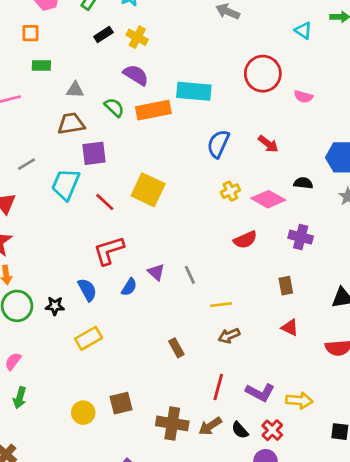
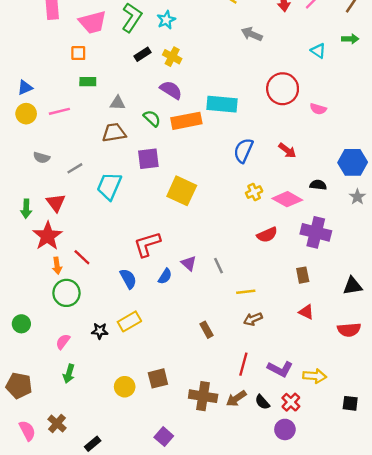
purple square: (94, 153) -> (148, 159), moved
red line: (105, 202) -> (82, 257), moved
purple cross: (301, 237) -> (316, 232), size x1.4
black star: (55, 306) -> (100, 331), moved

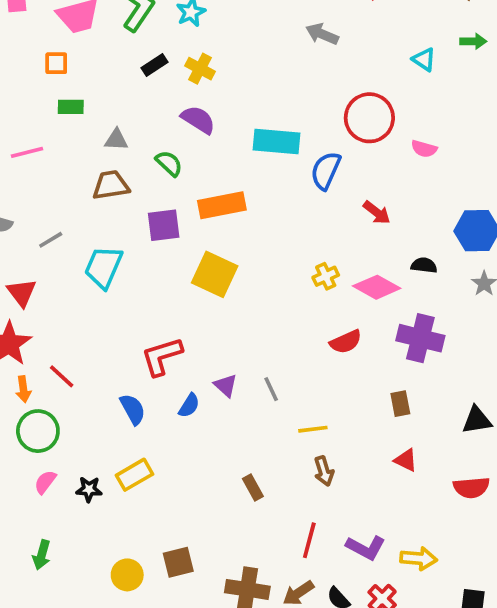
orange rectangle: (186, 121) -> (222, 205), moved
blue semicircle: (243, 150) -> (326, 171), moved
brown arrow: (253, 319) -> (324, 471), turned -84
pink semicircle: (63, 342) -> (45, 482), moved

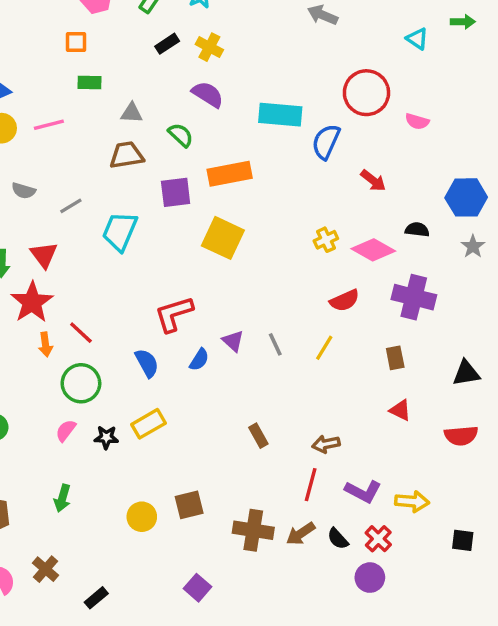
yellow line: (313, 429) -> (324, 348), moved, turned -52
green circle: (38, 431) -> (81, 383), moved
brown arrow: (324, 471) -> (326, 444), moved, turned 96

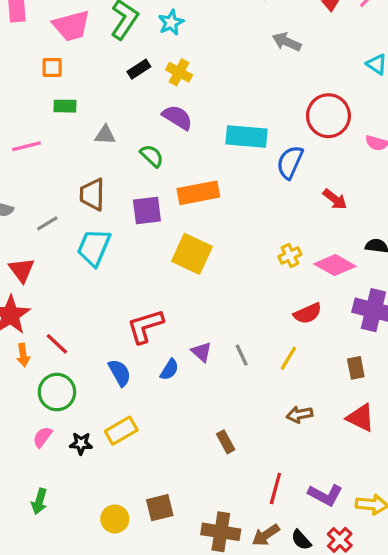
brown trapezoid: (127, 155) -> (92, 194), moved, turned -80
red triangle: (400, 410) -> (361, 418), size x1.4
brown arrow: (326, 444) -> (300, 415), moved

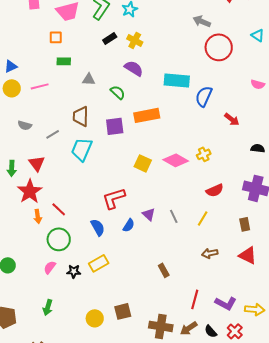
red circle: (328, 116) -> (219, 47), moved
yellow square: (192, 254) -> (143, 163), moved, size x0.7
pink diamond: (335, 265) -> (176, 160), moved

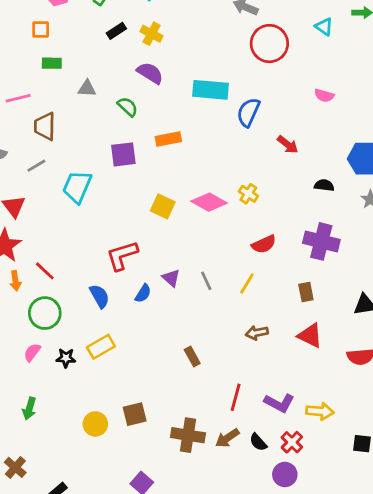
orange rectangle: (147, 115) -> (168, 139), size x0.7
brown trapezoid: (81, 116) -> (45, 126), moved
yellow cross: (204, 154) -> (248, 194), turned -32

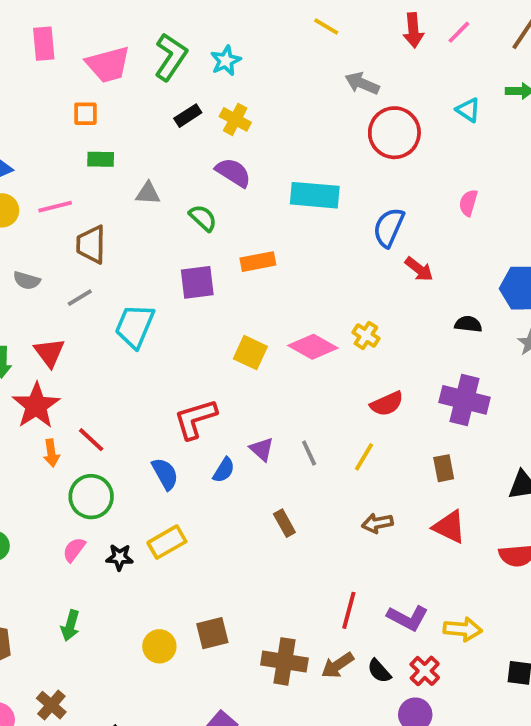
pink semicircle: (324, 95) -> (468, 203), turned 90
blue semicircle: (248, 112) -> (389, 227), moved
brown rectangle: (192, 357) -> (284, 523), moved

